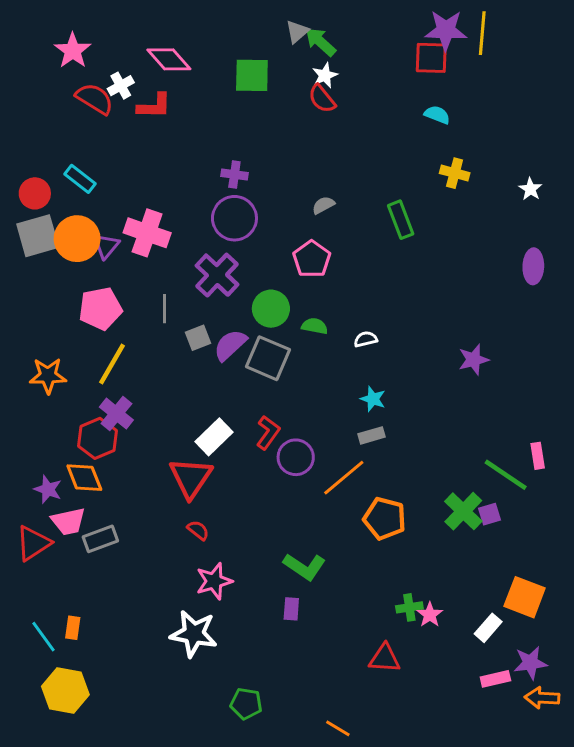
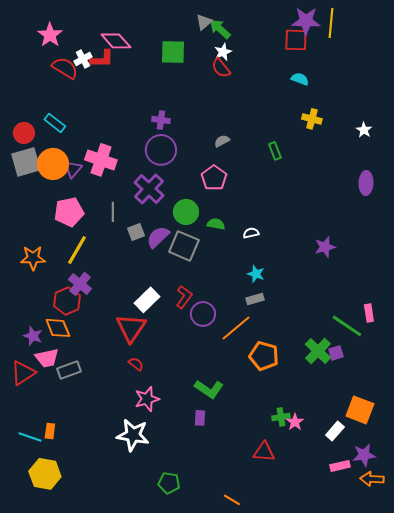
red L-shape: (154, 106) -> (102, 59), moved
green rectangle: (401, 220) -> (275, 151), size x0.7
cyan line: (44, 637) -> (30, 437), turned -35

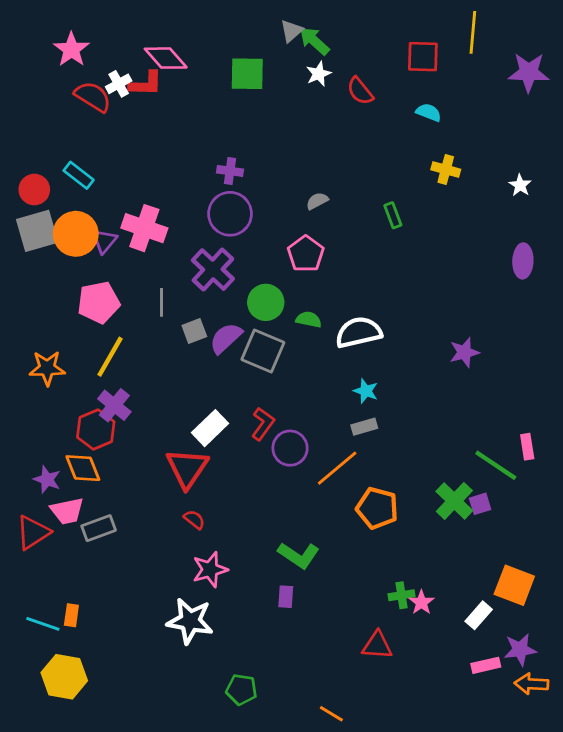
purple star: (306, 21) -> (529, 72), moved
red semicircle: (221, 68) -> (360, 91), moved
white semicircle: (251, 233) -> (359, 332), size x2.0

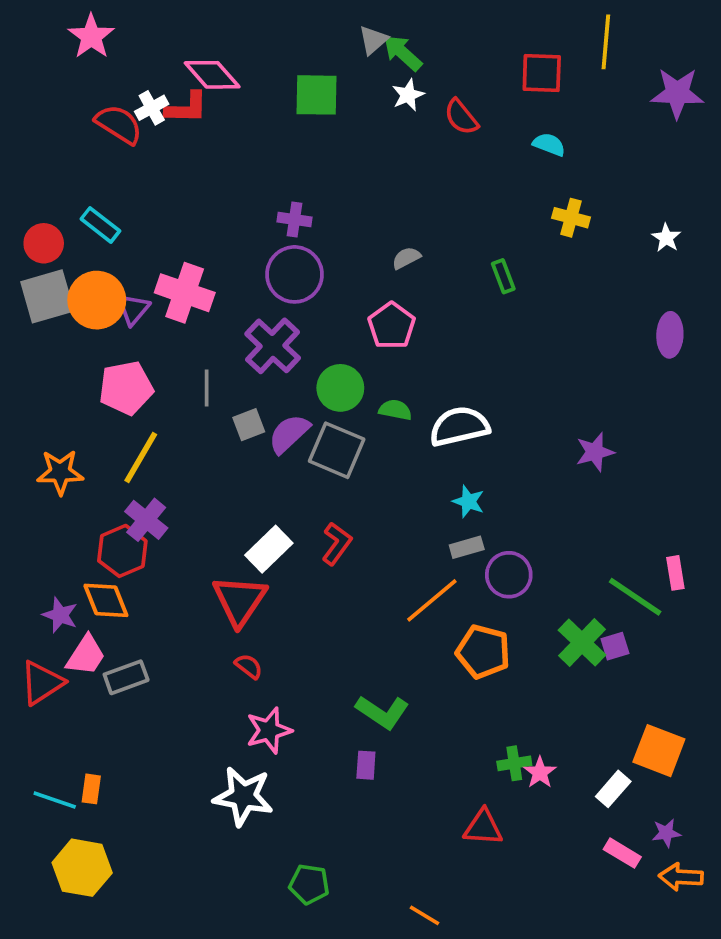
pink star: (71, 50) -> (91, 36), moved
purple circle: (290, 448) -> (509, 575), moved
pink trapezoid: (67, 511) -> (86, 655), turned -45
purple star: (520, 650) -> (666, 833), size x0.7
pink rectangle: (486, 665) -> (622, 853), turned 44

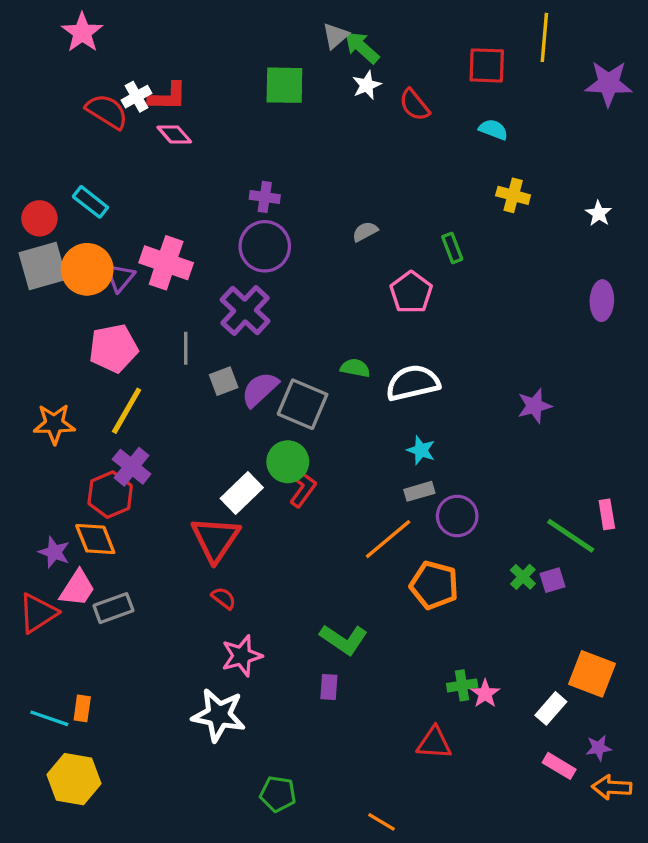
pink diamond: (212, 75) -> (174, 134), moved, size x0.7
pink pentagon: (392, 326) -> (411, 292), moved
green circle: (340, 388) -> (288, 462), moved
green cross: (582, 642) -> (523, 577), size x0.6

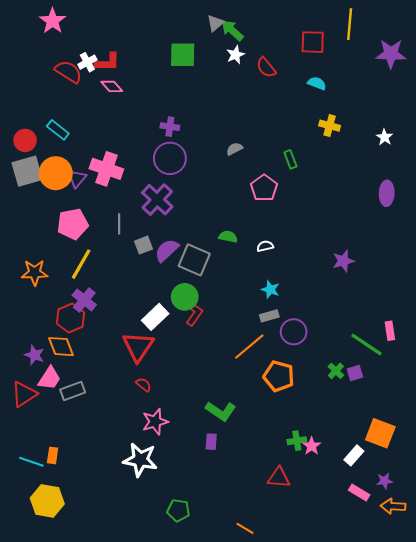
white semicircle: (413, 383) -> (265, 246), size x0.5

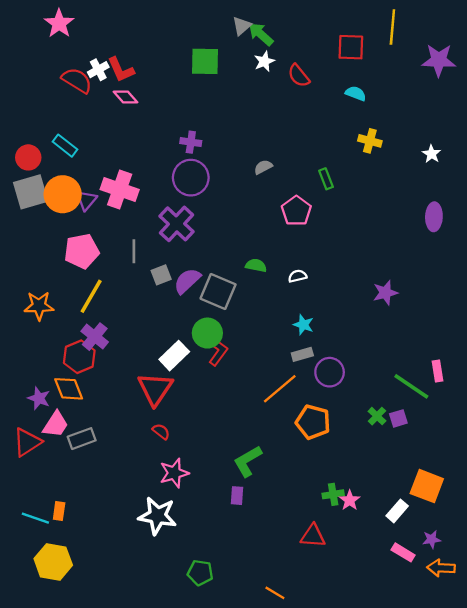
red L-shape: (108, 62) -> (121, 70), turned 65
green L-shape: (221, 411) -> (248, 461), turned 116

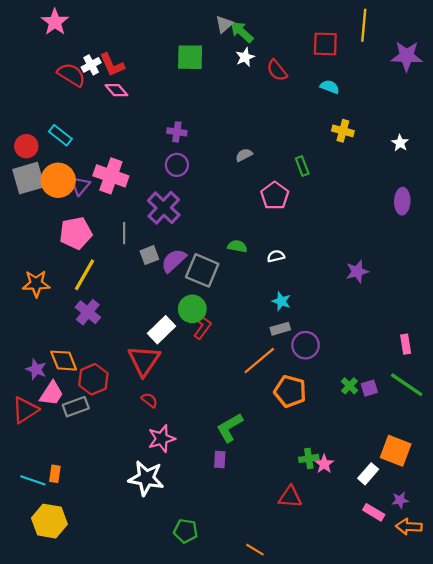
purple circle: (191, 178) -> (177, 165), size x0.7
red hexagon: (79, 357) -> (93, 379), moved
green line: (411, 386) -> (407, 385), moved

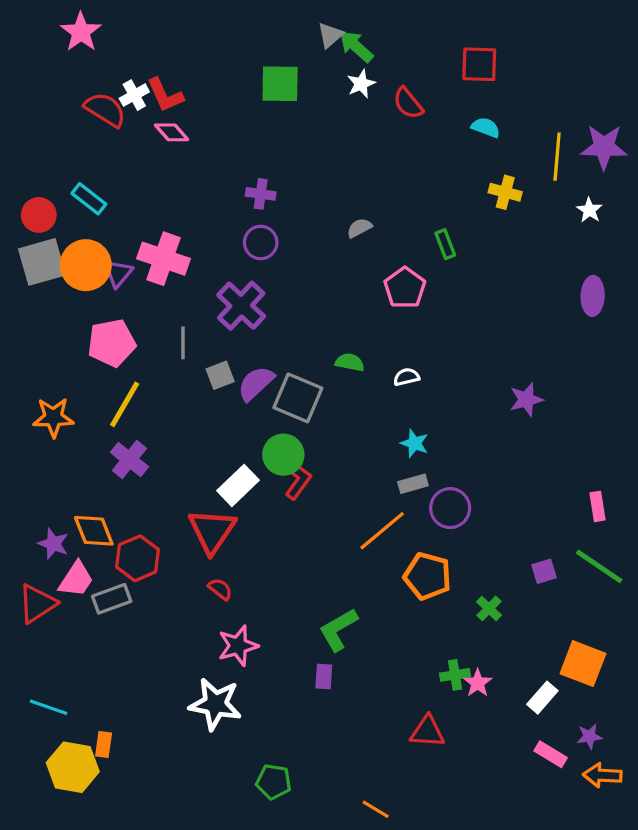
yellow line: (364, 25) -> (557, 157), moved
purple star: (407, 56) -> (604, 147), moved
green cross: (349, 386) -> (489, 608), moved
orange rectangle: (55, 474) -> (104, 745), moved

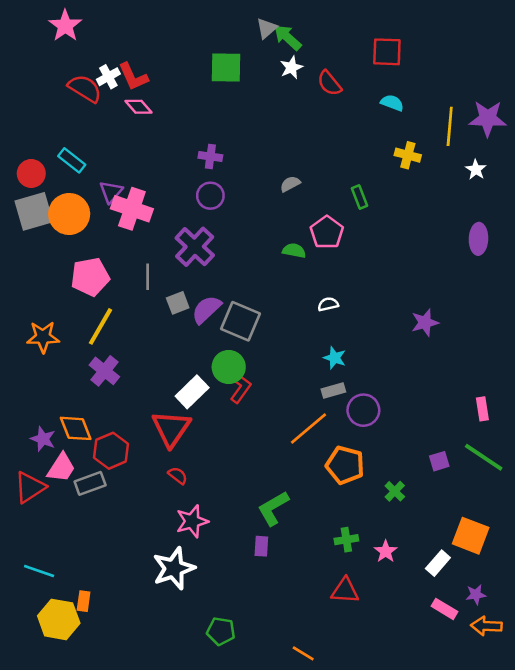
purple triangle: (118, 273) -> (111, 192), moved
green semicircle: (350, 362) -> (294, 251), moved
green cross: (455, 675) -> (346, 540), moved
white star: (215, 704) -> (174, 568), turned -30

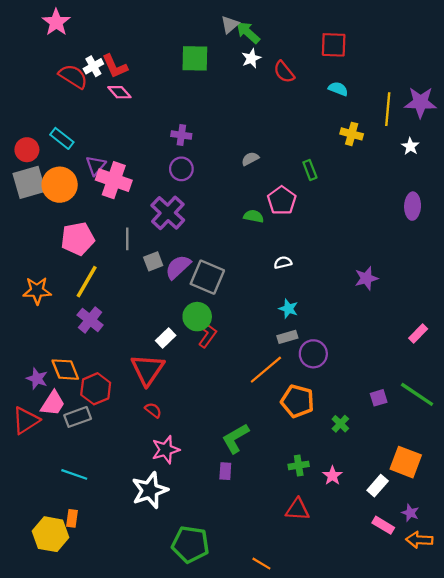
white rectangle: (192, 392) -> (166, 338), size x0.7
pink rectangle: (482, 409) -> (418, 334), moved, turned 54
cyan line: (39, 571) -> (74, 474), moved
purple star: (476, 595) -> (410, 513), turned 30
green pentagon: (221, 631) -> (190, 544), size x1.5

